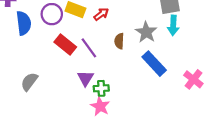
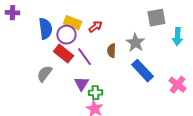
purple circle: (52, 14) -> (66, 35), moved
blue semicircle: (24, 23) -> (45, 29), moved
cyan arrow: (173, 25) -> (177, 37), moved
gray semicircle: (29, 82) -> (44, 74), moved

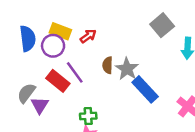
gray square: (156, 18) -> (162, 25), turned -30
gray star: (135, 43) -> (127, 69), moved
red rectangle: (63, 54) -> (58, 81), moved
purple triangle: (81, 84) -> (40, 105), moved

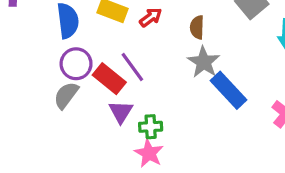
purple circle: (53, 46) -> (76, 64), moved
brown semicircle: (108, 65) -> (197, 27), moved
purple triangle: (40, 105) -> (121, 112), moved

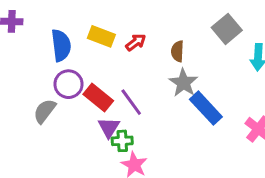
purple line: (132, 67) -> (131, 102), moved
gray semicircle: (66, 95) -> (45, 111), moved
green cross: (151, 127) -> (122, 141), moved

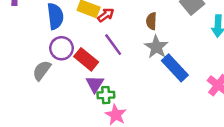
red arrow: (136, 42) -> (106, 15), moved
purple line: (131, 102) -> (113, 45), moved

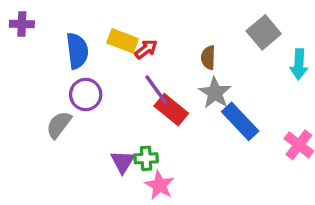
red rectangle: (86, 59) -> (171, 110), moved
purple triangle: (95, 84) -> (123, 162), moved

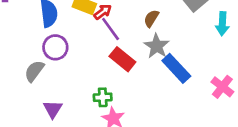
brown semicircle: (208, 58) -> (151, 18), turned 30
purple line: (156, 89) -> (111, 29), moved
purple triangle: (123, 162) -> (53, 109), moved

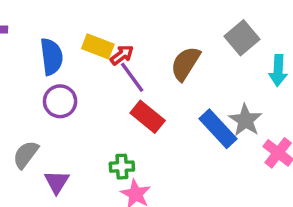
brown semicircle: (151, 18) -> (185, 64), size x1.5
gray star: (157, 46) -> (245, 120), moved
gray semicircle: (34, 71) -> (26, 155), moved

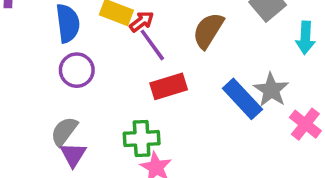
red rectangle: (148, 117) -> (169, 86), turned -56
gray semicircle: (26, 155) -> (64, 131), moved
green cross: (122, 167) -> (142, 139), size x1.4

